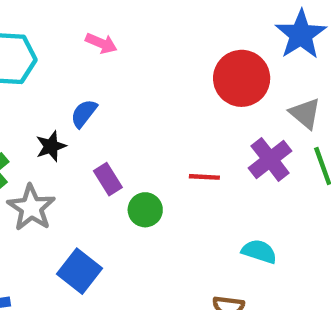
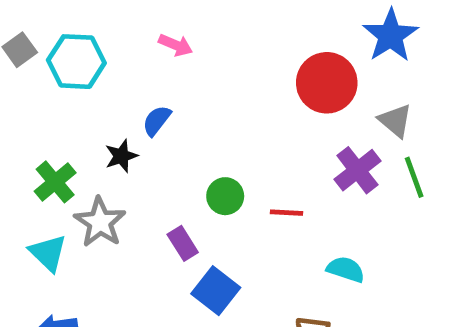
red line: (204, 177) -> (287, 213), moved
purple rectangle: (108, 179) -> (183, 243), moved
green circle: (145, 210) -> (225, 196), moved
blue square: (79, 271) -> (216, 291), moved

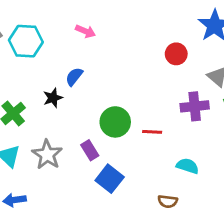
red circle: (327, 83) -> (176, 54), size x0.6
purple cross: (357, 170) -> (195, 106), turned 32
green circle: (225, 196) -> (115, 122), size x1.4
gray star: (100, 222) -> (47, 155), moved

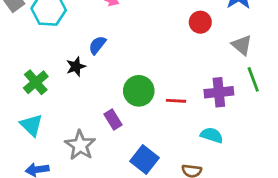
purple cross: (195, 106) -> (219, 92), moved
gray star: (47, 155) -> (80, 145), moved
blue square: (110, 179) -> (144, 159), moved

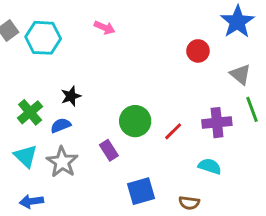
blue semicircle: (97, 45) -> (61, 125), moved, turned 30
red line: (176, 101) -> (173, 131), turned -48
gray star: (80, 145) -> (62, 162), moved
blue square: (144, 159) -> (141, 191), turned 36

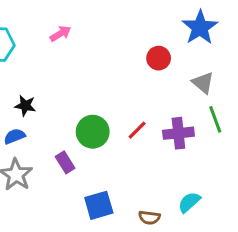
pink arrow: (105, 28) -> (60, 34), turned -54
black star: (71, 96) -> (25, 106), turned 30
red line: (173, 131) -> (137, 130), moved
cyan semicircle: (210, 166) -> (189, 202), moved, turned -60

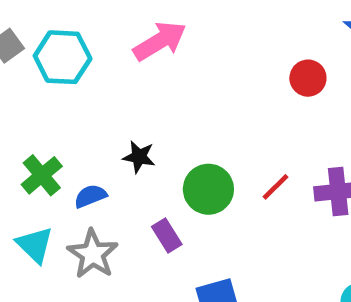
pink arrow: (60, 34) -> (160, 41), size x1.6
black star: (25, 106) -> (139, 157), moved

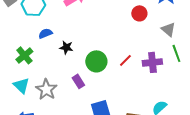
blue semicircle: (90, 196) -> (45, 33), moved

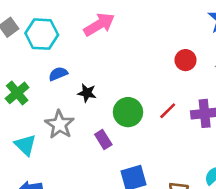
red circle: (139, 13) -> (185, 60), moved
green cross: (24, 55) -> (17, 93), moved
gray star: (46, 89) -> (60, 124), moved

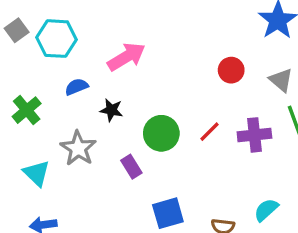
pink arrow: (99, 24) -> (126, 57), moved

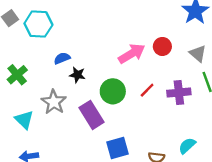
pink arrow: (126, 57) -> (132, 54), moved
blue semicircle: (77, 87) -> (62, 58), moved
purple rectangle: (131, 167) -> (92, 115), size x1.6

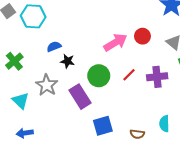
cyan semicircle: (187, 146) -> (164, 124), turned -49

